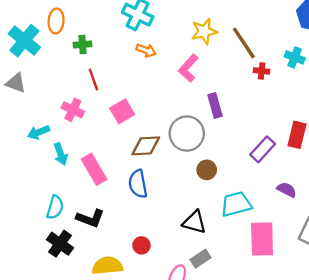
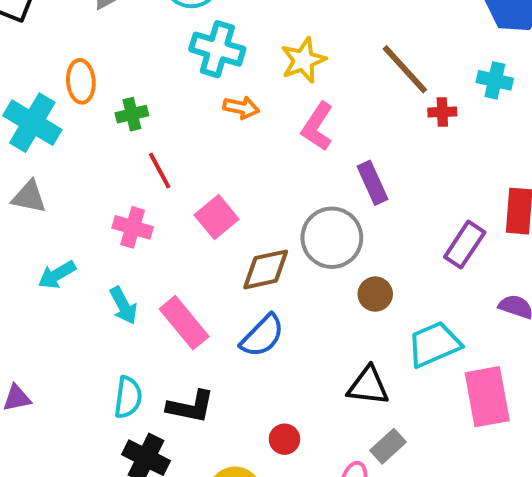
yellow star: (204, 31) -> (303, 60), moved
cyan arrow: (38, 132) -> (57, 275), moved
blue semicircle: (138, 184) -> (262, 336), turned -116

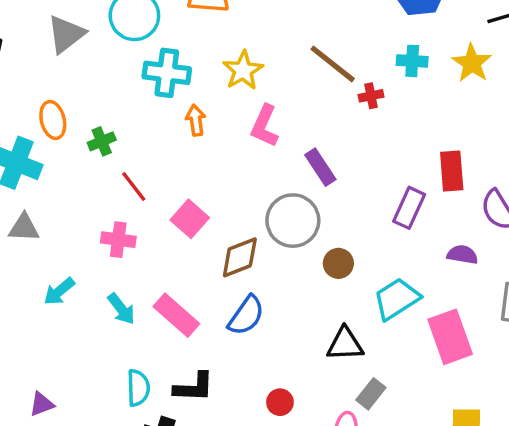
orange arrow: (241, 108) -> (196, 120), turned -100

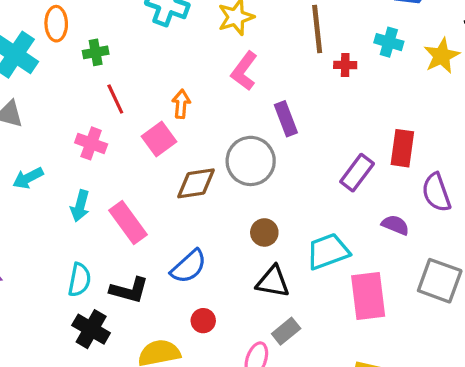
brown line: (333, 64) -> (317, 29), turned 33
orange arrow: (196, 120) -> (181, 104), moved
brown circle: (338, 263) -> (264, 232), moved
cyan arrow: (121, 309) -> (80, 206), turned 40
blue semicircle: (246, 316) -> (189, 266), moved

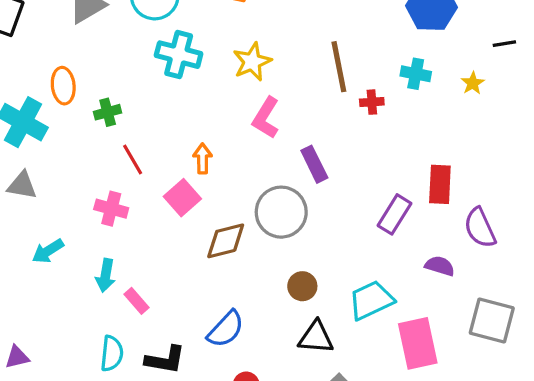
yellow star: (442, 56) -> (473, 83), size x0.6
pink rectangle: (128, 222) -> (136, 301), moved, size x0.6

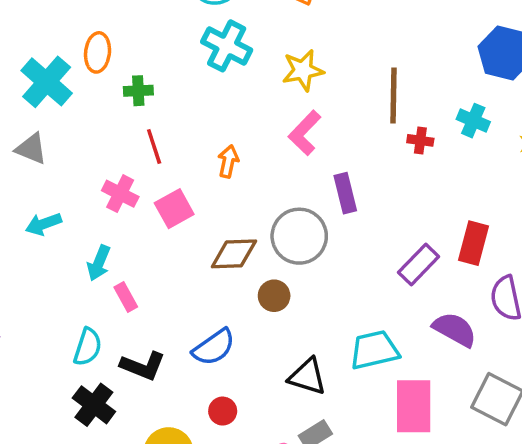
pink square: (182, 198) -> (174, 209), moved
purple semicircle: (440, 266) -> (455, 329), size x1.4
brown circle: (302, 286) -> (274, 296), moved

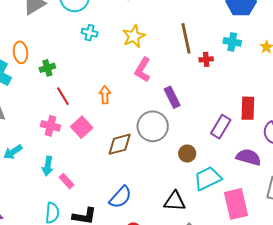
cyan cross: (227, 46) -> (90, 33), size x0.6
brown circle: (274, 296) -> (187, 154), moved

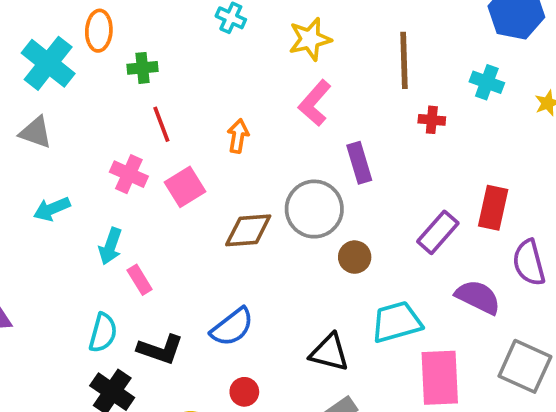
red cross: (206, 59) -> (432, 120), moved
brown circle: (187, 154) -> (355, 257), moved

